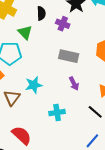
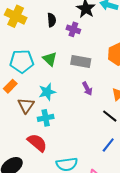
green triangle: (25, 32) -> (50, 59), moved
cyan cross: (57, 113) -> (46, 118), moved

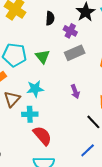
gray rectangle: (81, 62) -> (75, 53), moved, turned -42
red semicircle: (37, 143) -> (42, 136), moved

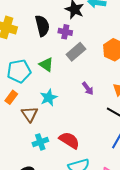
black semicircle: (50, 18) -> (42, 26), size x1.5
cyan cross: (30, 114) -> (40, 142), moved

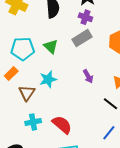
purple cross: (65, 32) -> (85, 17), moved

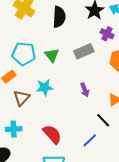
purple cross: (85, 17) -> (107, 34), moved
cyan cross: (33, 122) -> (14, 129), moved
blue line: (109, 133) -> (90, 140), moved

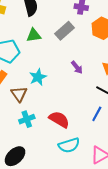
green triangle: (52, 55) -> (34, 35), moved, turned -42
cyan cross: (14, 129) -> (27, 119), moved

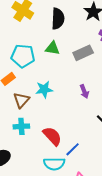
blue line: (97, 114) -> (73, 149), moved

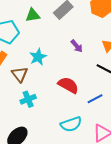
red semicircle: (52, 136) -> (68, 85), moved
blue line: (73, 149) -> (95, 99), moved, turned 35

